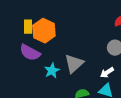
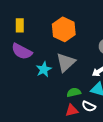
orange hexagon: (44, 31) -> (64, 29), moved

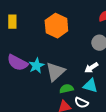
purple semicircle: (22, 51) -> (17, 63), moved
gray triangle: (66, 62) -> (55, 72), moved

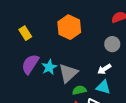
yellow rectangle: (12, 22) -> (25, 33), moved, turned -32
purple semicircle: (17, 63) -> (30, 64), turned 95

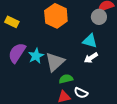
yellow rectangle: (25, 33) -> (12, 22), turned -32
gray circle: (112, 44) -> (99, 17), moved
cyan triangle: (103, 87) -> (90, 41), moved

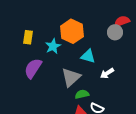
yellow rectangle: (12, 22) -> (28, 37), turned 72
cyan triangle: (90, 41) -> (88, 56), moved
cyan star: (36, 56) -> (53, 46), moved

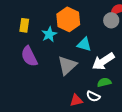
purple semicircle: (33, 68) -> (29, 56), turned -60
white arrow: (107, 73) -> (103, 61), size x1.6
green semicircle: (82, 94) -> (104, 82), moved

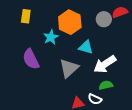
gray circle: (111, 20) -> (104, 19), moved
yellow rectangle: (24, 25) -> (26, 16), moved

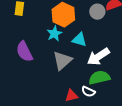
cyan star: (51, 37) -> (54, 34), moved
green semicircle: (106, 85) -> (99, 78), size x1.5

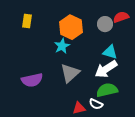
cyan triangle: (79, 40) -> (110, 52), moved
purple semicircle: (24, 52) -> (32, 80), moved, turned -75

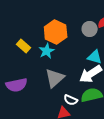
yellow rectangle: (27, 21) -> (24, 46), moved, turned -56
white semicircle: (96, 104) -> (71, 100), moved

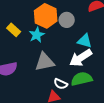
gray circle: (90, 29) -> (67, 20), moved
gray triangle: (55, 78) -> (45, 62), turned 30

